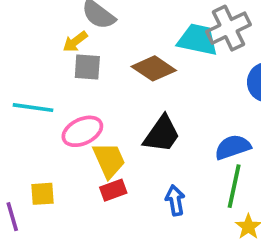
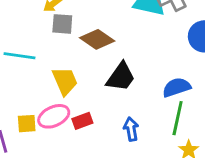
brown diamond: (154, 68) -> (97, 39), moved
pink ellipse: (82, 131) -> (54, 116), moved
yellow trapezoid: (109, 160) -> (65, 81), moved

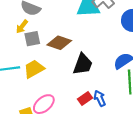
yellow trapezoid: (65, 81) -> (34, 69), moved, turned -80
red rectangle: (82, 121) -> (85, 99), moved

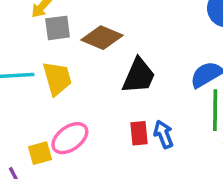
yellow trapezoid: (34, 69) -> (57, 78), turned 100
red rectangle: (85, 99) -> (139, 133), turned -64

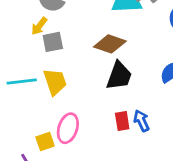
brown diamond: (102, 38) -> (110, 44), moved
pink ellipse: (70, 138) -> (68, 128), turned -32

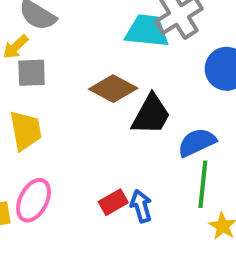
black trapezoid: (119, 76) -> (151, 115), moved
red rectangle: (122, 121) -> (113, 202), turned 60

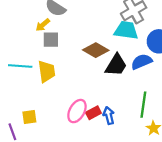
cyan trapezoid: (147, 31) -> (126, 30), moved
blue semicircle: (197, 142) -> (142, 62), moved
pink ellipse: (34, 200) -> (77, 111), moved

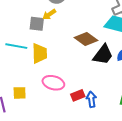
yellow arrow: (43, 25) -> (49, 14), moved
gray square: (51, 40) -> (37, 24), moved
pink ellipse: (77, 111) -> (53, 83), moved, turned 70

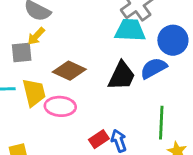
brown diamond: (86, 39) -> (69, 71), moved
pink ellipse: (53, 83) -> (60, 106), moved

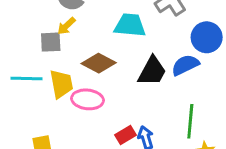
cyan trapezoid: (130, 30) -> (130, 25), moved

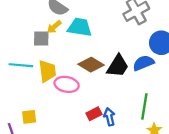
cyan trapezoid: (130, 25) -> (80, 27), moved
brown diamond: (99, 63) -> (91, 65), moved

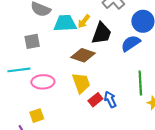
yellow arrow: (54, 27) -> (84, 21), moved
black trapezoid: (118, 66) -> (102, 33), moved
yellow trapezoid: (47, 71) -> (81, 83), moved
pink ellipse: (67, 84) -> (43, 82), moved

